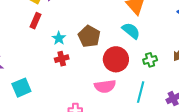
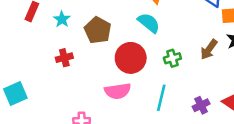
cyan star: (59, 38) -> (62, 19), moved

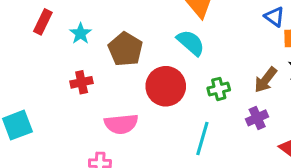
pink semicircle: (118, 91) -> (121, 124), moved
purple cross: (201, 105) -> (257, 118), moved

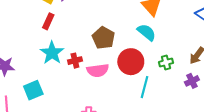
cyan star: (81, 33) -> (52, 53), moved, size x1.6
pink semicircle: (121, 124) -> (98, 70), moved
cyan line: (202, 138) -> (145, 87), moved

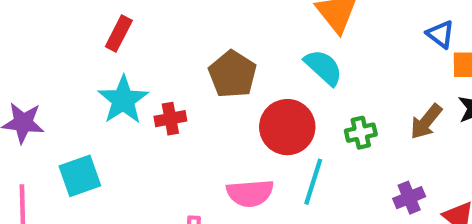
pink semicircle: (98, 70) -> (250, 193), moved
purple cross: (192, 81) -> (409, 198), moved

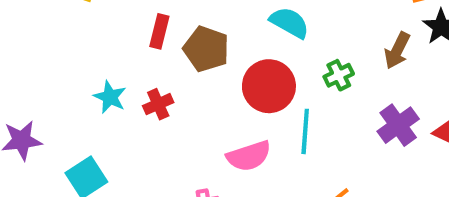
red rectangle: (119, 33) -> (159, 31), moved
cyan star: (123, 100) -> (110, 97), size x0.7
purple cross: (409, 198) -> (398, 125), size x1.4

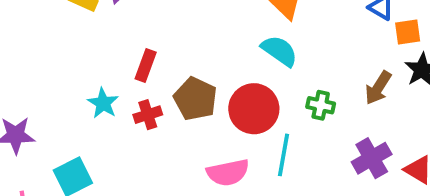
red rectangle: (159, 31) -> (146, 66), moved
brown pentagon: (206, 49) -> (195, 99), moved
green cross: (339, 75) -> (321, 105), turned 32

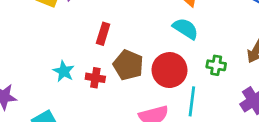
red rectangle: (146, 66) -> (103, 34), moved
red cross: (148, 115) -> (95, 78), turned 30

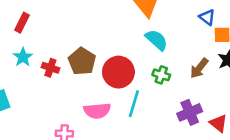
cyan semicircle: (185, 29) -> (157, 40), moved
red rectangle: (103, 34) -> (22, 23), moved

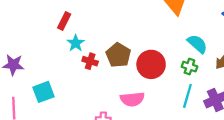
cyan semicircle: (157, 40) -> (197, 44), moved
cyan star: (23, 57) -> (76, 43), moved
cyan line: (134, 104) -> (187, 96), moved

